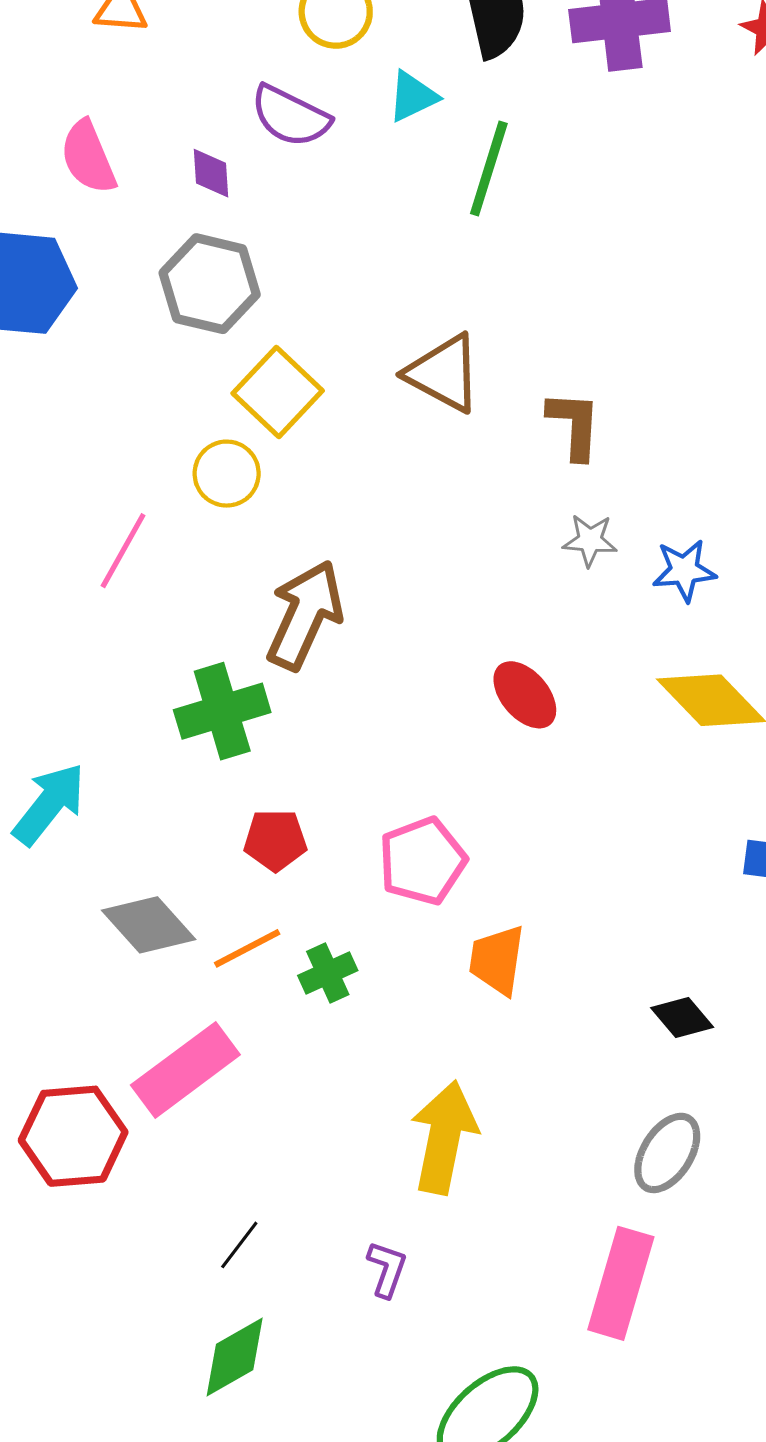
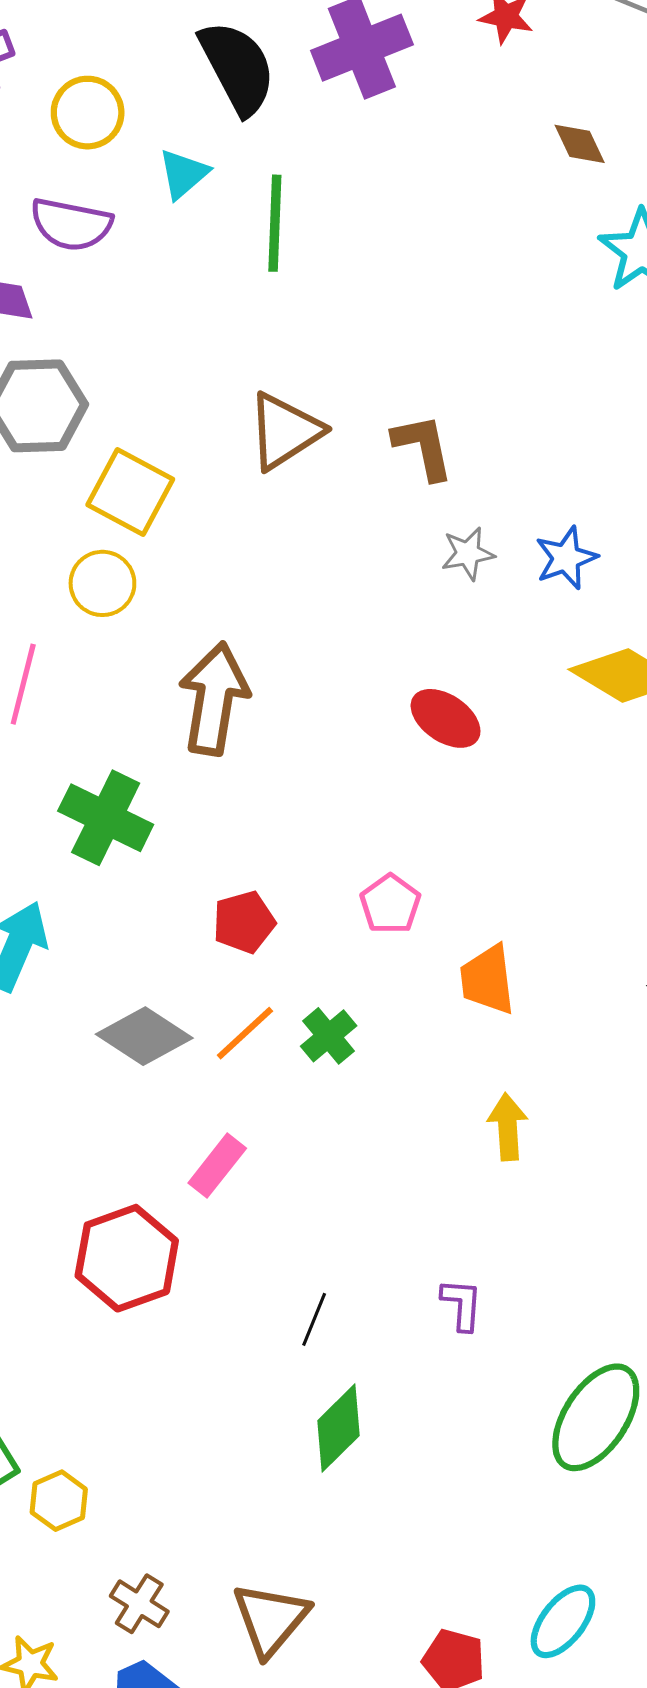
brown triangle: (444, 373) -> (285, 431), turned -46
green cross: (222, 711) -> (106, 818), moved, turned -32
pink pentagon: (422, 861) -> (390, 904), size x0.7
pink rectangle: (185, 1070) -> (217, 1166), size x0.6
yellow arrow: (444, 1137) -> (508, 1127), moved, size x0.6

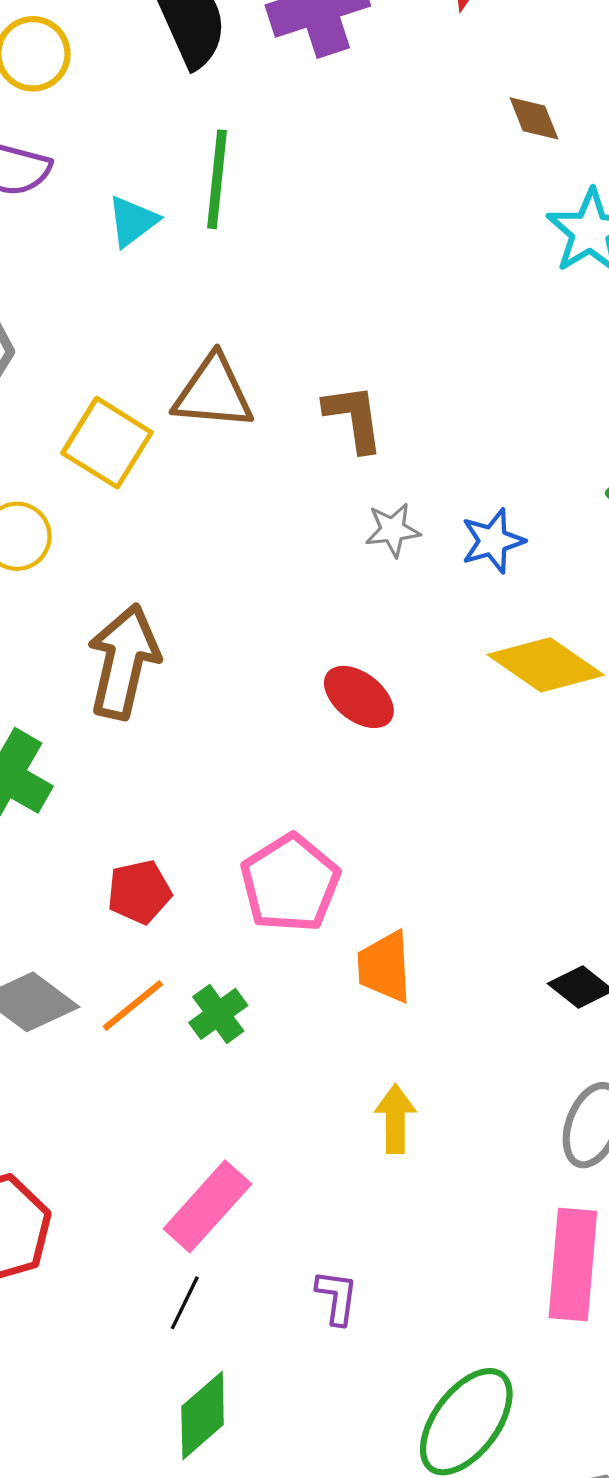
cyan triangle: (183, 174) -> (132, 221), moved
brown triangle: (285, 431) -> (213, 393), turned 34
yellow square: (130, 492) -> (107, 443), moved
pink pentagon: (390, 904) -> (290, 883), size x1.6
pink rectangle: (217, 1166) -> (207, 1206), moved, size x1.4

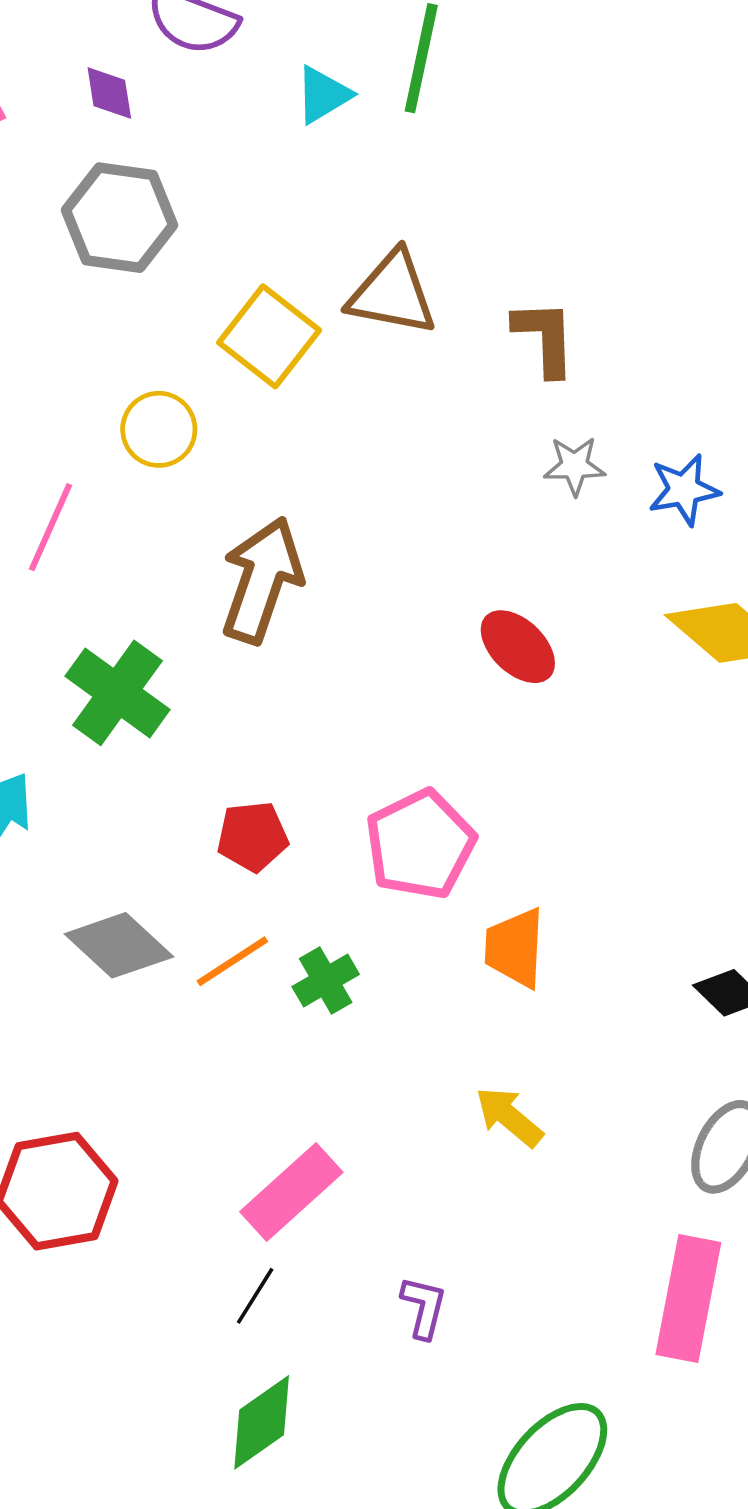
yellow arrow: (395, 1119) -> (509, 1117), turned -56

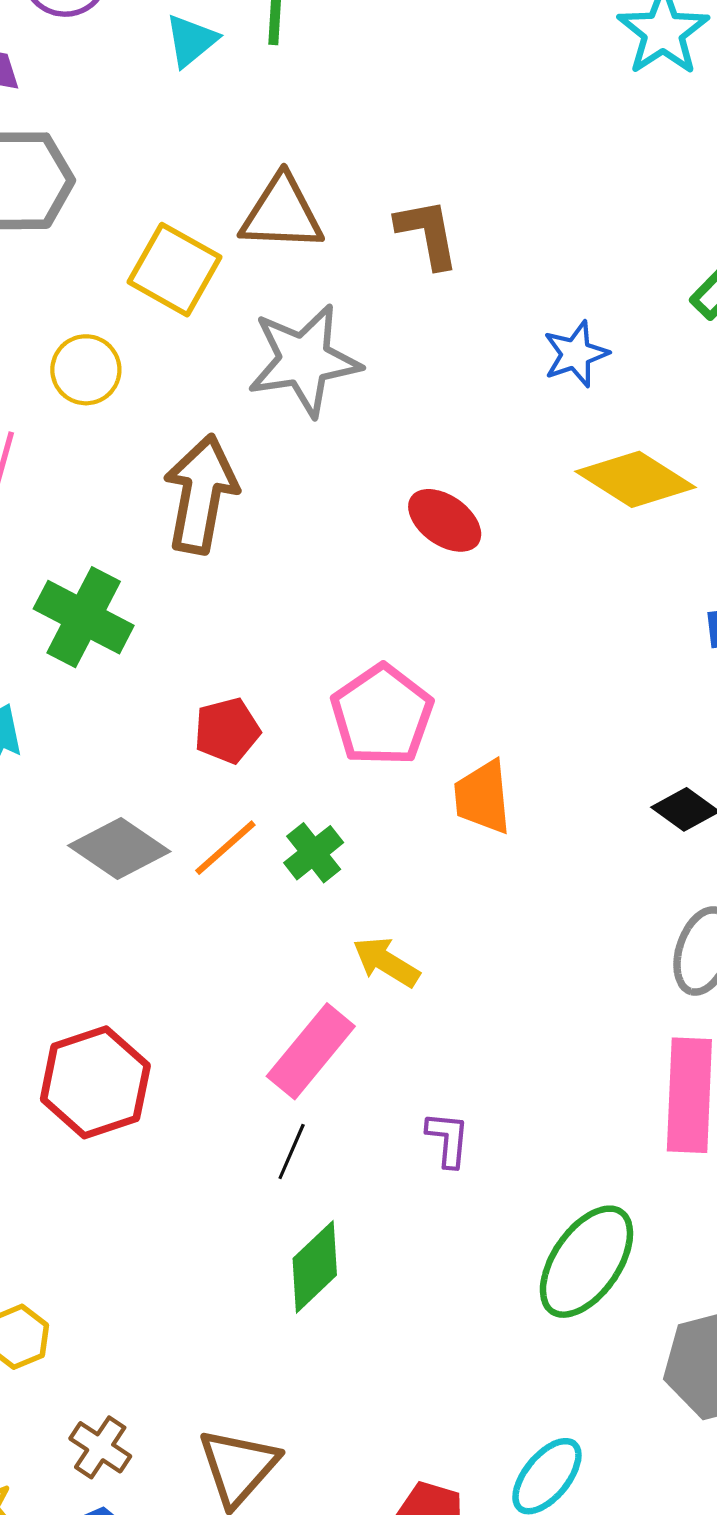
gray star: (575, 466) -> (304, 360), moved, size x2.0
yellow arrow: (509, 1117) -> (386, 962), moved

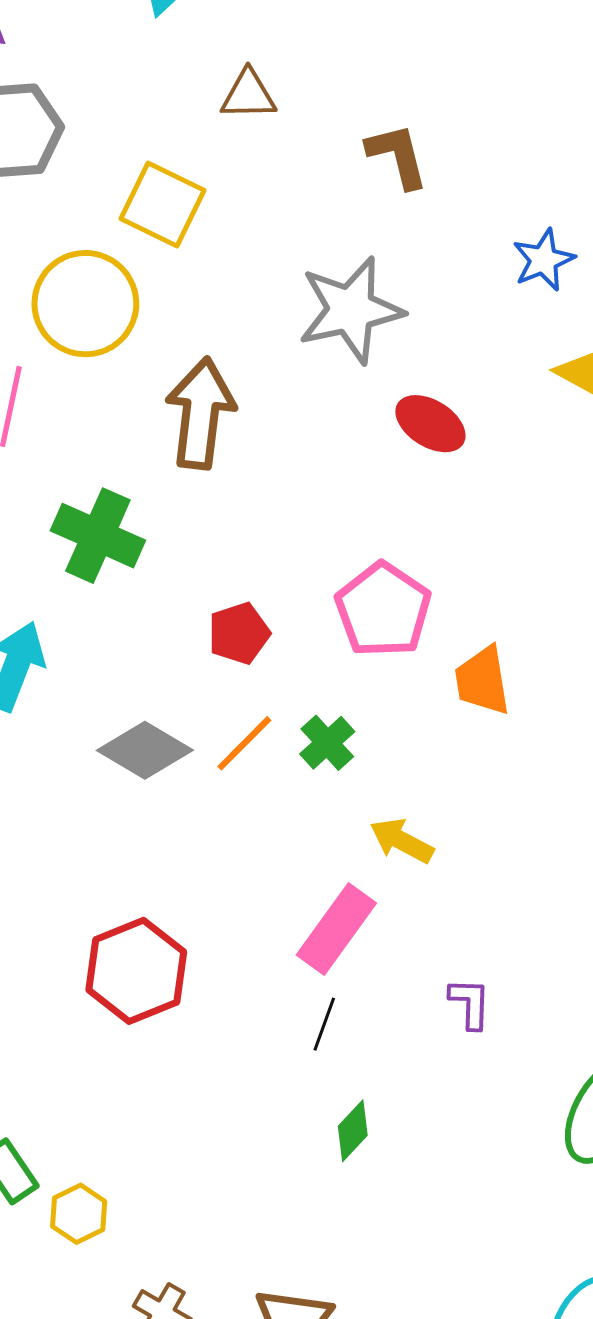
brown triangle: (282, 213) -> (248, 95), moved, size x0.7
gray star: (304, 360) -> (351, 310), moved
yellow circle: (86, 370) -> (85, 304), size x1.6
green diamond: (315, 1267) -> (353, 1131), size x0.7

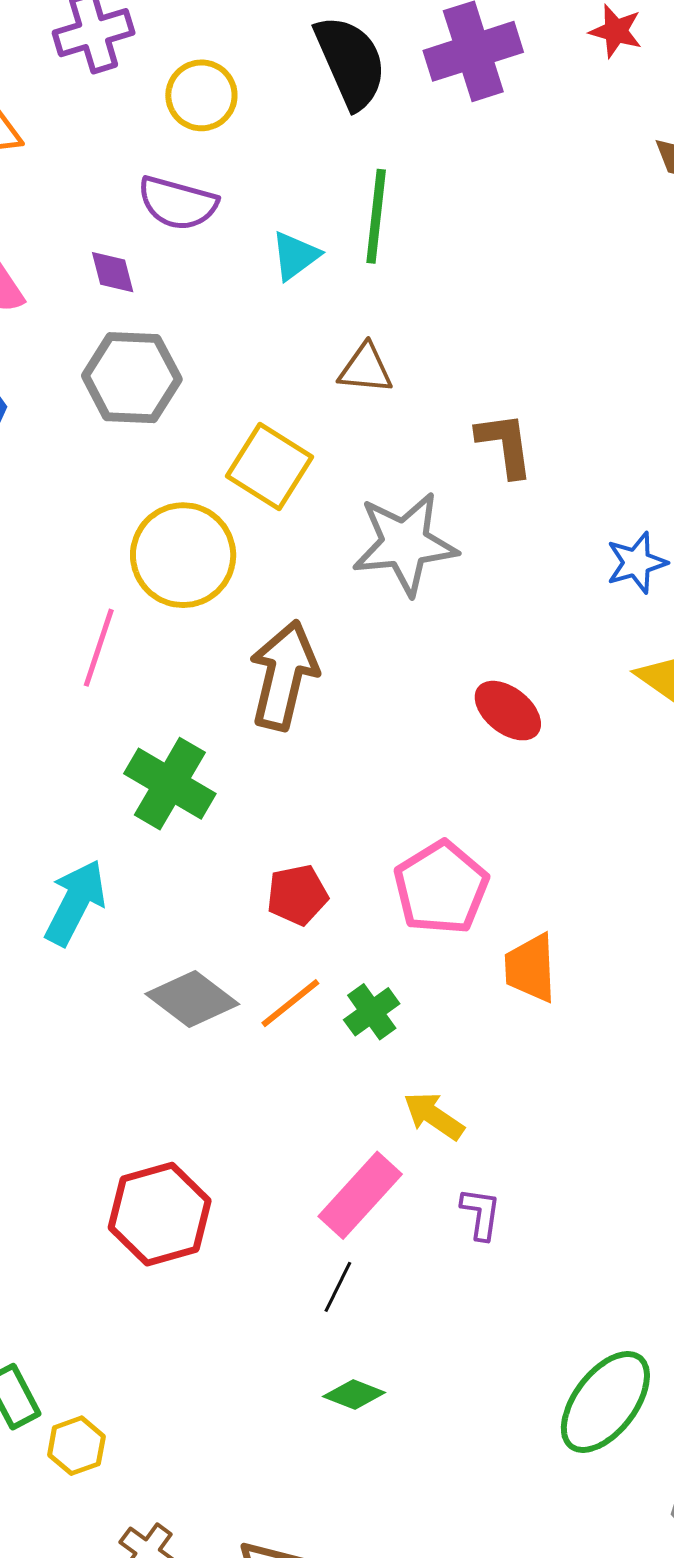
gray star: (351, 310) -> (405, 544), moved
purple L-shape: (470, 1003) -> (481, 1214), moved
green diamond: (353, 1131) -> (354, 1394), turned 62

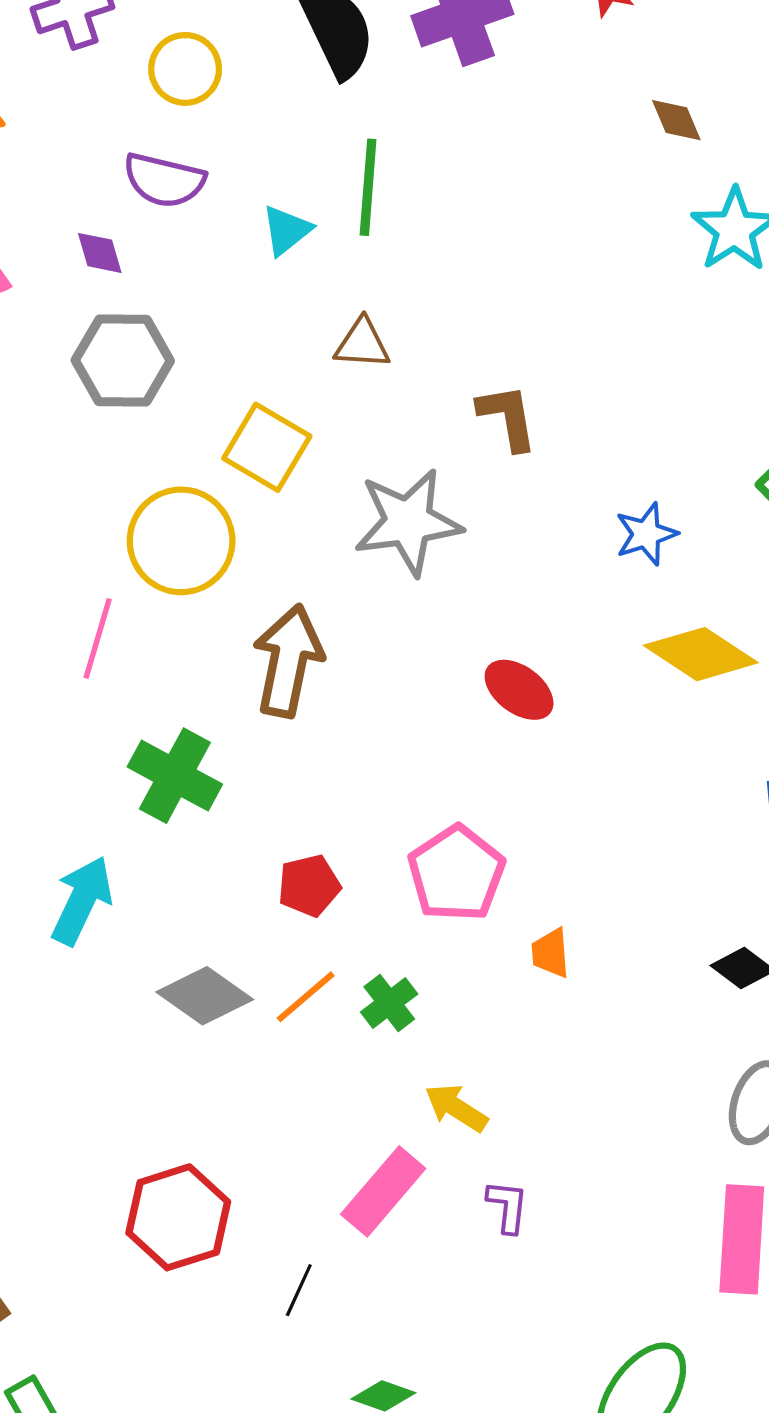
orange trapezoid: (530, 968) -> (551, 953), size x0.7
black line: (338, 1287) -> (299, 1290), moved

